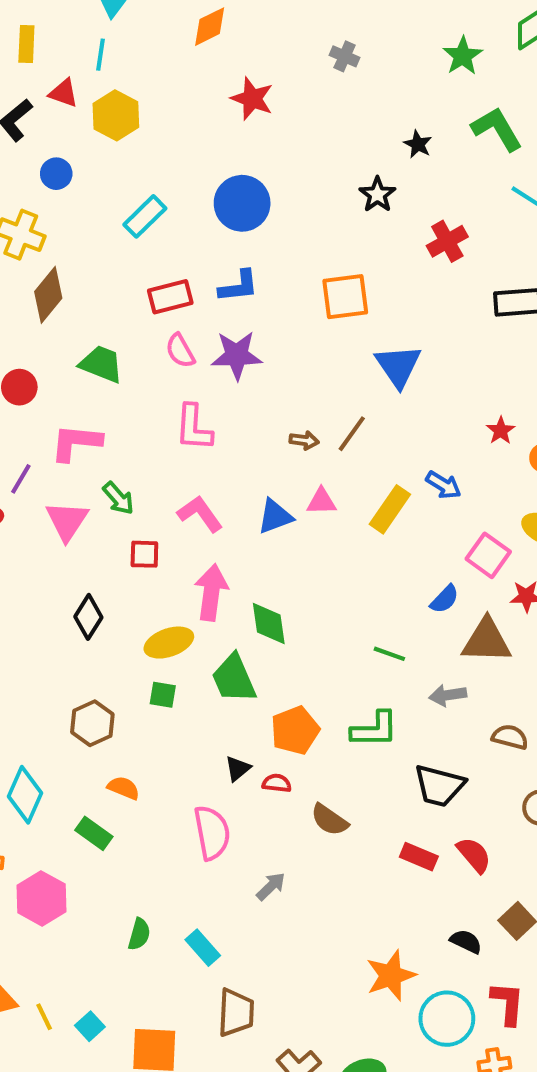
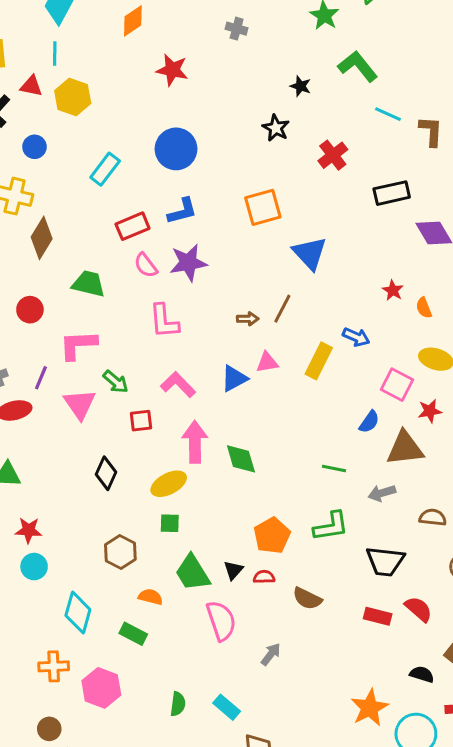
green trapezoid: (234, 679) -> (192, 573), moved

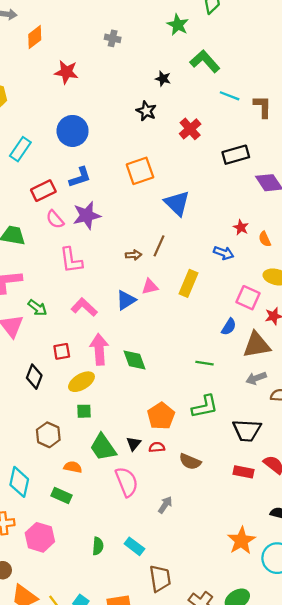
blue arrow: (356, 337) -> (224, 253), moved
red square: (141, 421) -> (62, 351), moved
gray arrow: (382, 493) -> (256, 378), moved

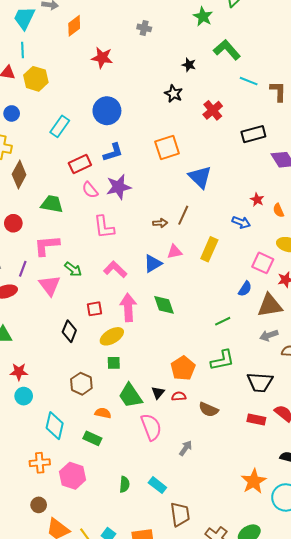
green diamond: (134, 360) -> (164, 305), moved
green line: (204, 363) -> (223, 321), turned -35

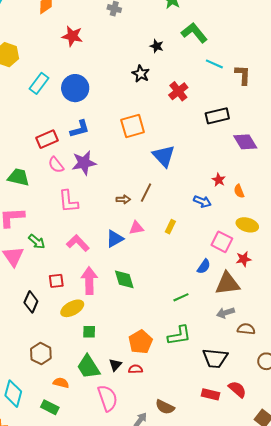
cyan rectangle: (60, 126) -> (39, 83), moved
yellow rectangle: (209, 249) -> (170, 227), size x0.6
green square: (114, 363) -> (89, 332), moved
brown semicircle: (208, 410) -> (165, 407), moved

